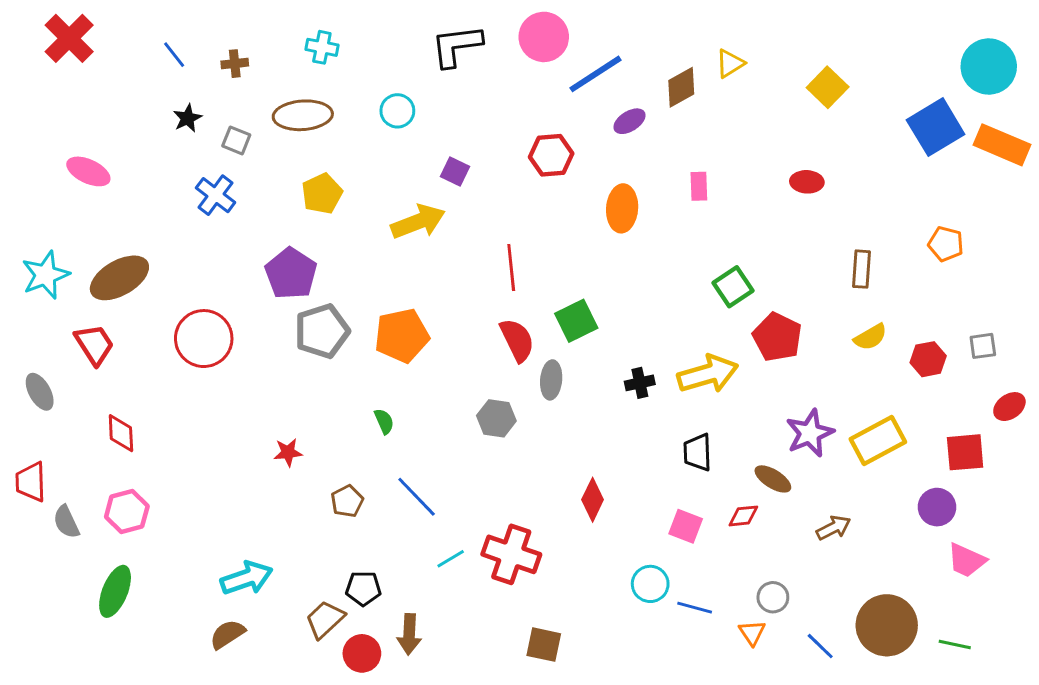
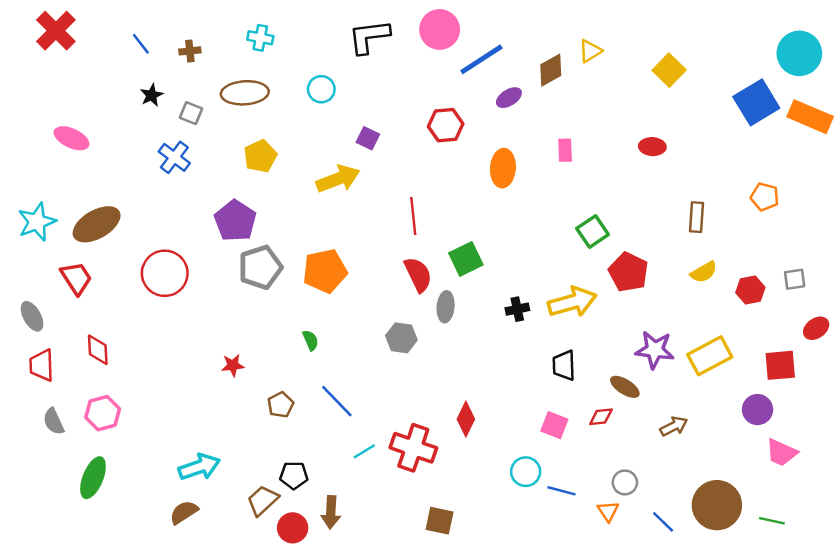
purple star: (810, 433) -> (655, 350), turned 30
red trapezoid: (31, 482) -> (42, 365), moved
red diamond: (593, 500) -> (466, 419), moved

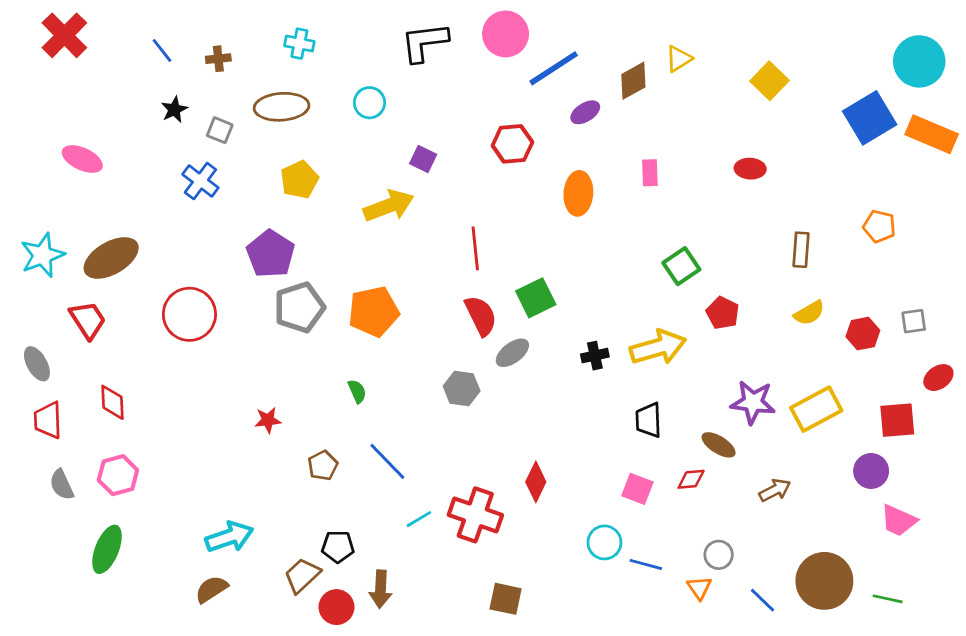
red pentagon: (628, 272) -> (723, 313), size x0.7
gray ellipse: (446, 307) -> (512, 353), turned 48

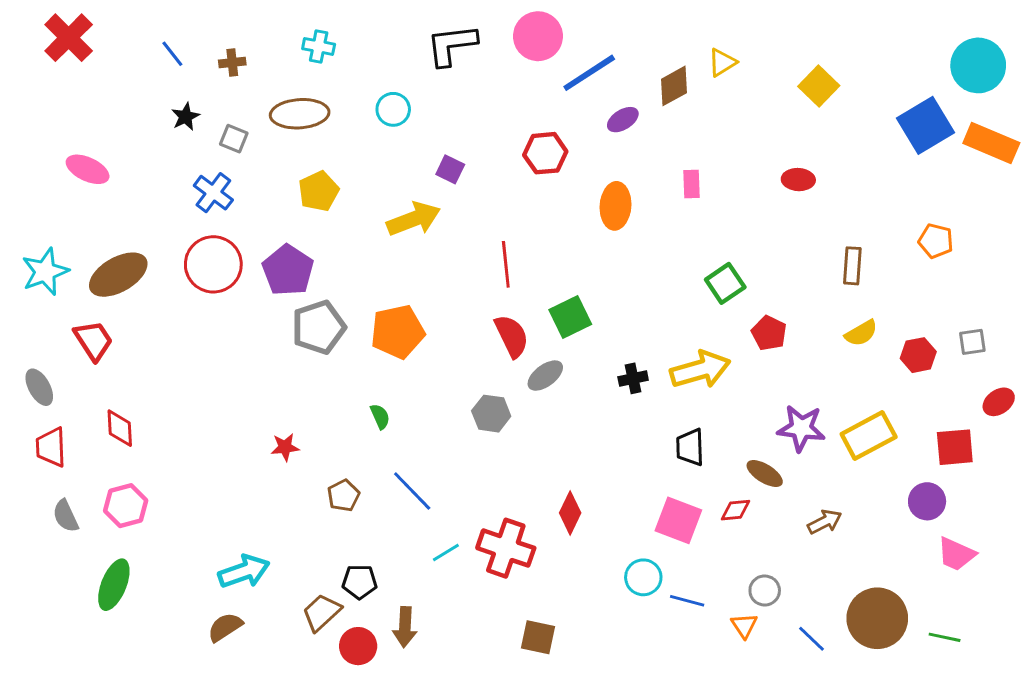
red circle: (189, 314) -> (213, 264), moved
pink square: (637, 489) -> (678, 520), size x1.4

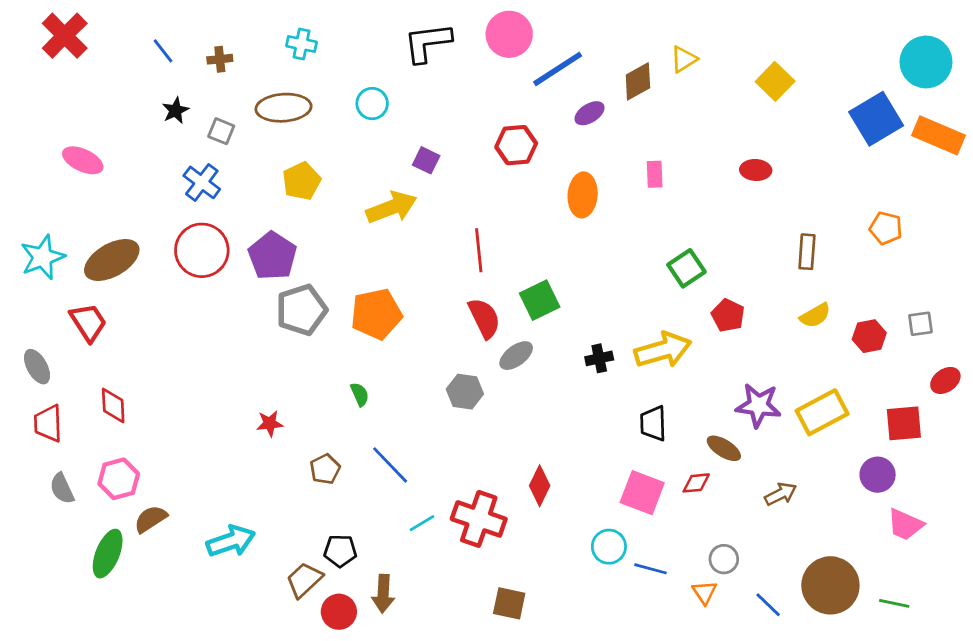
brown semicircle: (225, 627) -> (151, 519), moved

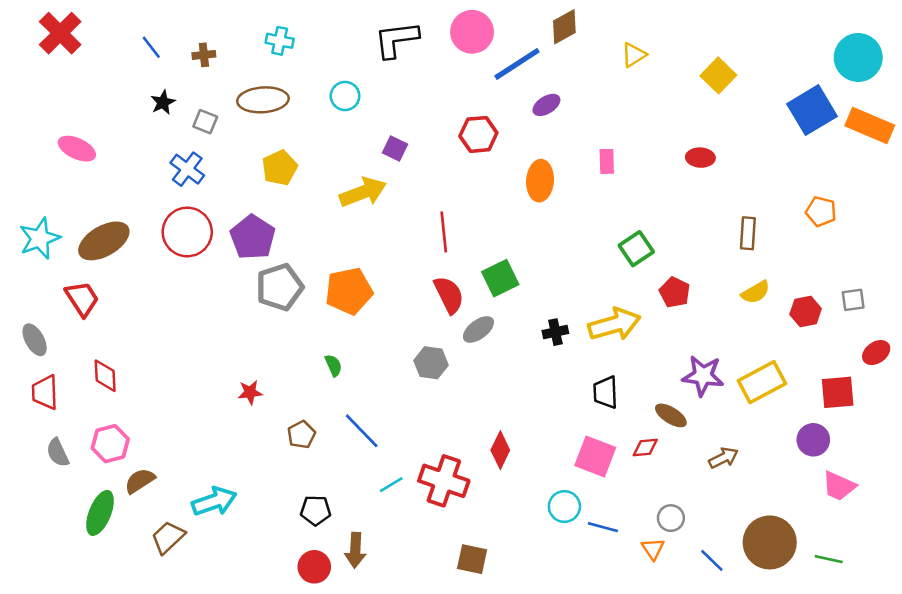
brown diamond: (638, 81) -> (564, 27), moved
brown trapezoid: (304, 580) -> (168, 537), moved

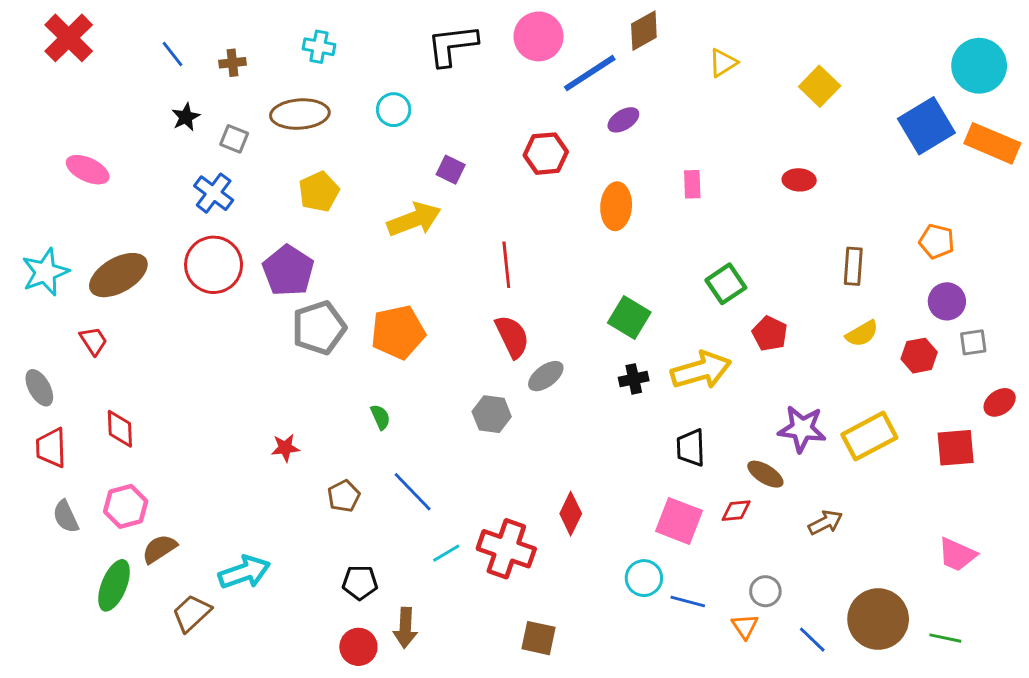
green square: (500, 278) -> (629, 317), moved, turned -33
red trapezoid: (82, 299) -> (94, 341), size x0.7
purple circle: (813, 440) -> (947, 301), moved

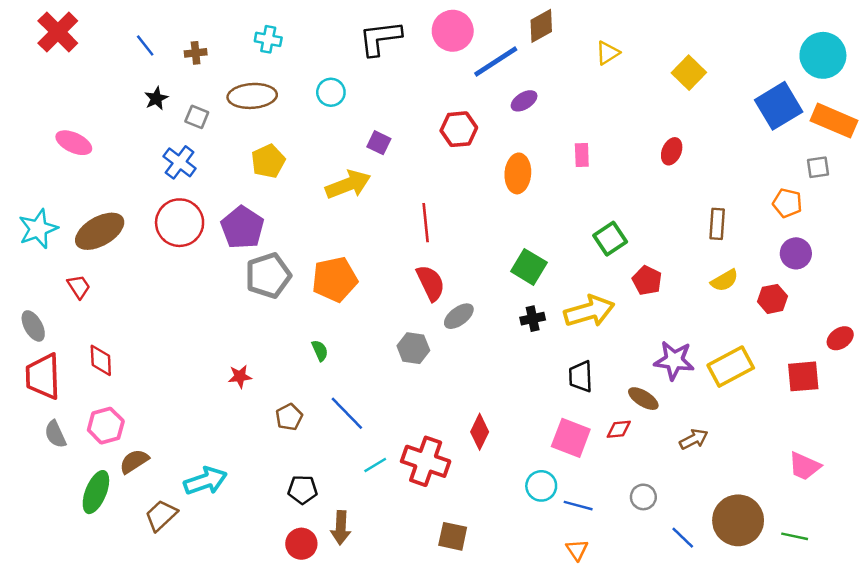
red ellipse: (799, 180) -> (672, 151), turned -70
gray square: (973, 342) -> (818, 167), moved
red trapezoid: (51, 448) -> (43, 376), size x1.4
orange triangle: (745, 626) -> (577, 550), moved

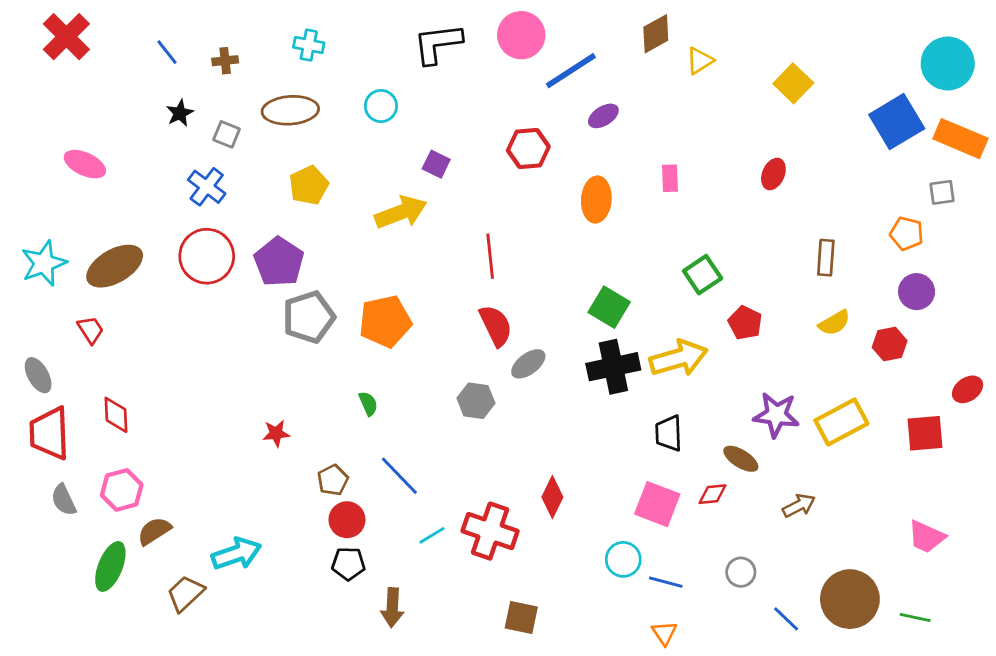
brown diamond: (541, 26) -> (656, 34), moved
black cross: (533, 319) -> (613, 367), size x1.8
red circle: (301, 544) -> (347, 520), moved

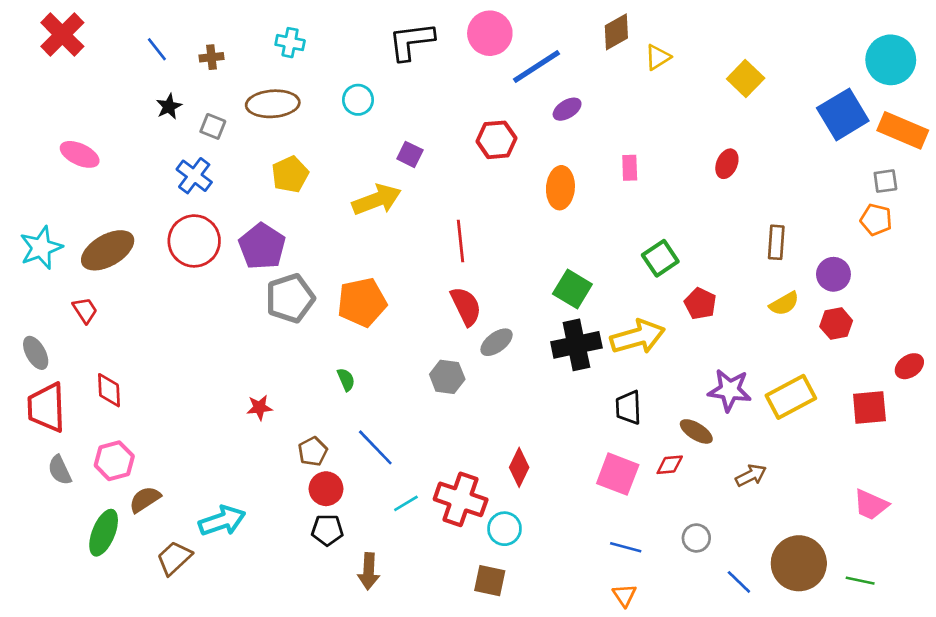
orange pentagon: (907, 234) -> (876, 220), moved
purple circle: (917, 292) -> (833, 274), moved
cyan circle: (623, 559) -> (504, 529), moved

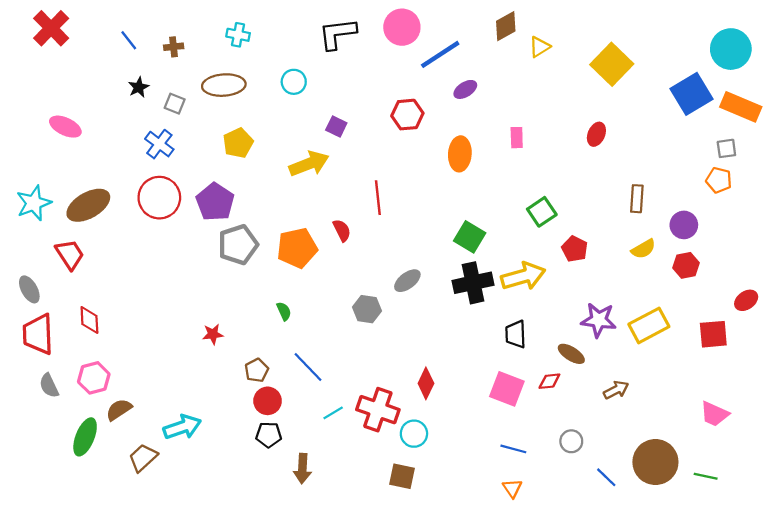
yellow square: (746, 78) -> (612, 64), size x1.4
red semicircle: (466, 306) -> (342, 230), moved, size x0.7
red trapezoid: (85, 310) -> (70, 254), size x1.4

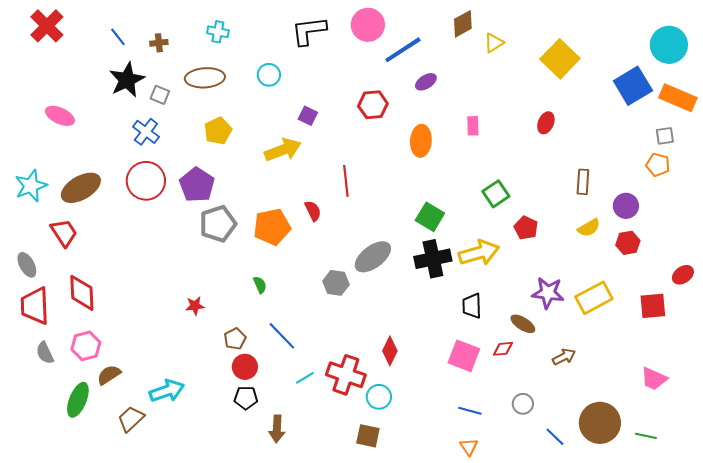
black star: (139, 87) -> (127, 80), size x1.8
gray ellipse: (407, 281) -> (373, 257), size x1.5
red diamond: (89, 320) -> (82, 293), size x1.4

